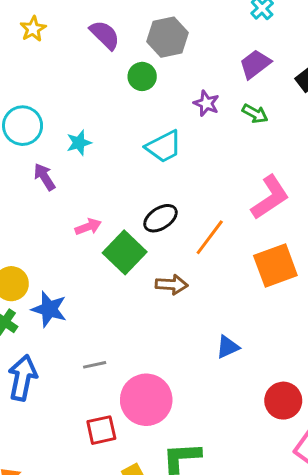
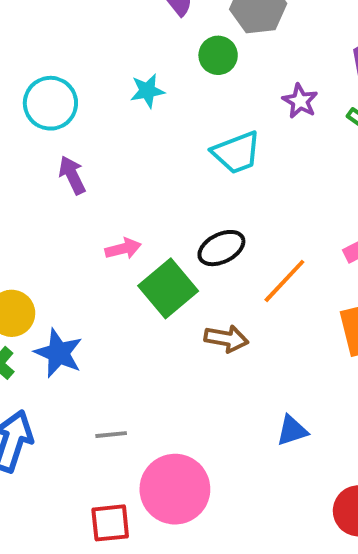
cyan star: (79, 143) -> (147, 91), moved

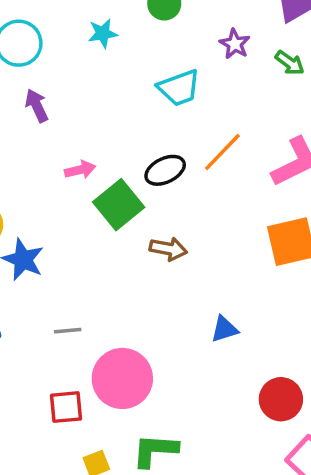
orange line: (284, 281) -> (222, 152), moved

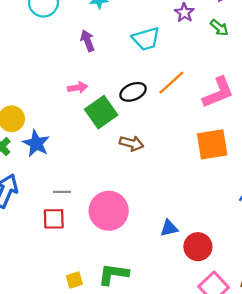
purple arrow: (37, 106) -> (87, 41), moved
blue triangle: (224, 329) -> (169, 228), moved
pink circle: (122, 378) -> (109, 211), moved
red square: (66, 407) -> (54, 219), moved

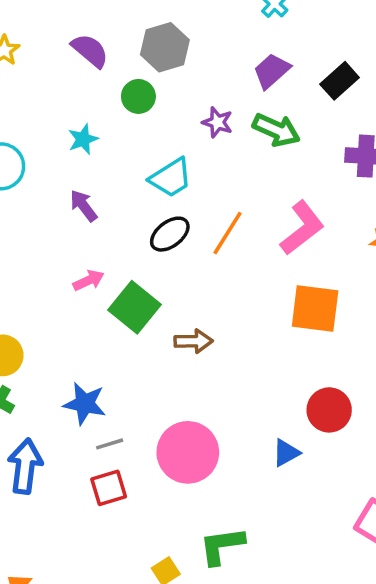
green arrow: (219, 28) -> (276, 130), size x1.5
black ellipse: (133, 92) -> (170, 234), moved
blue star: (36, 143) -> (85, 404), moved
orange square: (212, 144) -> (315, 309), turned 32
red circle: (198, 247) -> (329, 410), moved

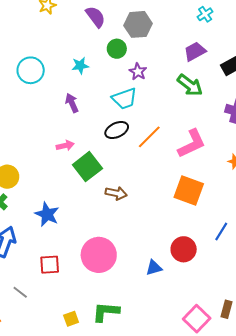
purple star: (217, 122) -> (138, 72), moved
gray line: (110, 444) -> (20, 292), moved, turned 42

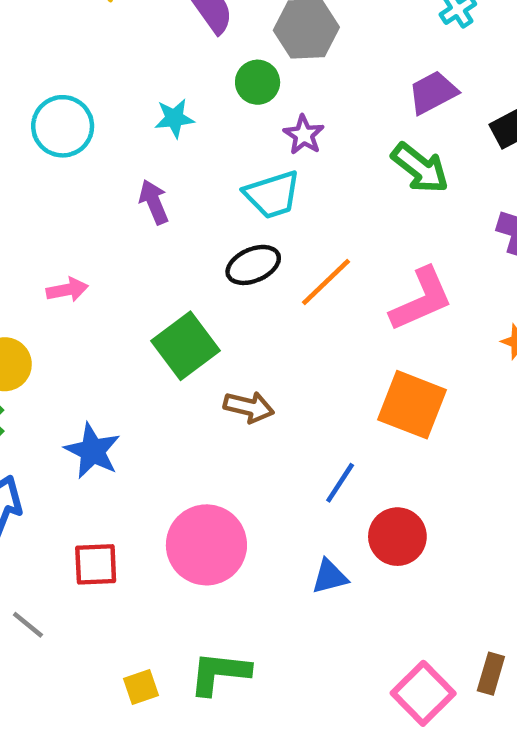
pink arrow: (65, 146) -> (67, 290), moved
blue line: (221, 232) -> (340, 483), moved

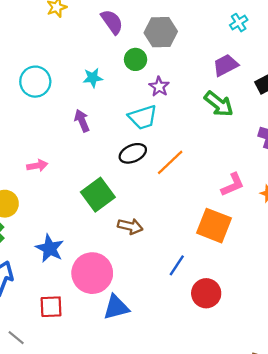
pink L-shape: (421, 299) -> (233, 185), moved, size x0.7
pink circle: (206, 545) -> (92, 273), moved
blue triangle: (330, 577) -> (116, 307), moved, size x1.4

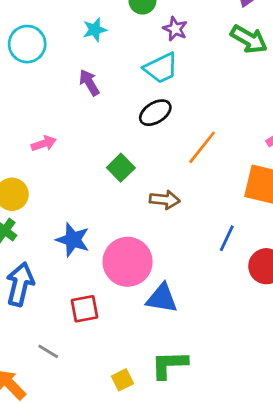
orange line: (170, 162) -> (202, 147), moved
green square: (98, 195) -> (121, 168), size x0.7
blue triangle: (116, 307) -> (162, 298), turned 32

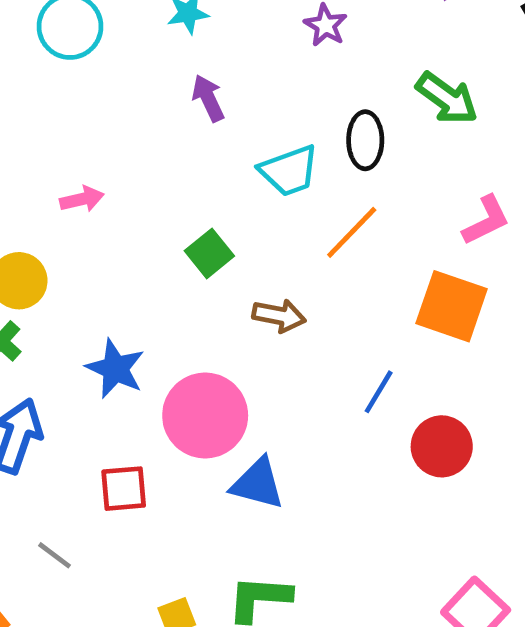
green arrow: (249, 39) -> (447, 98), moved
cyan trapezoid: (161, 68) -> (289, 171), moved
purple arrow: (89, 83) -> (208, 98), moved
black ellipse: (155, 113) -> (365, 140), moved, turned -64

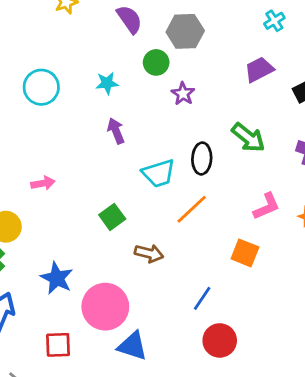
orange square: (452, 306) -> (245, 253), size x0.7
red circle: (442, 446) -> (220, 340), moved

